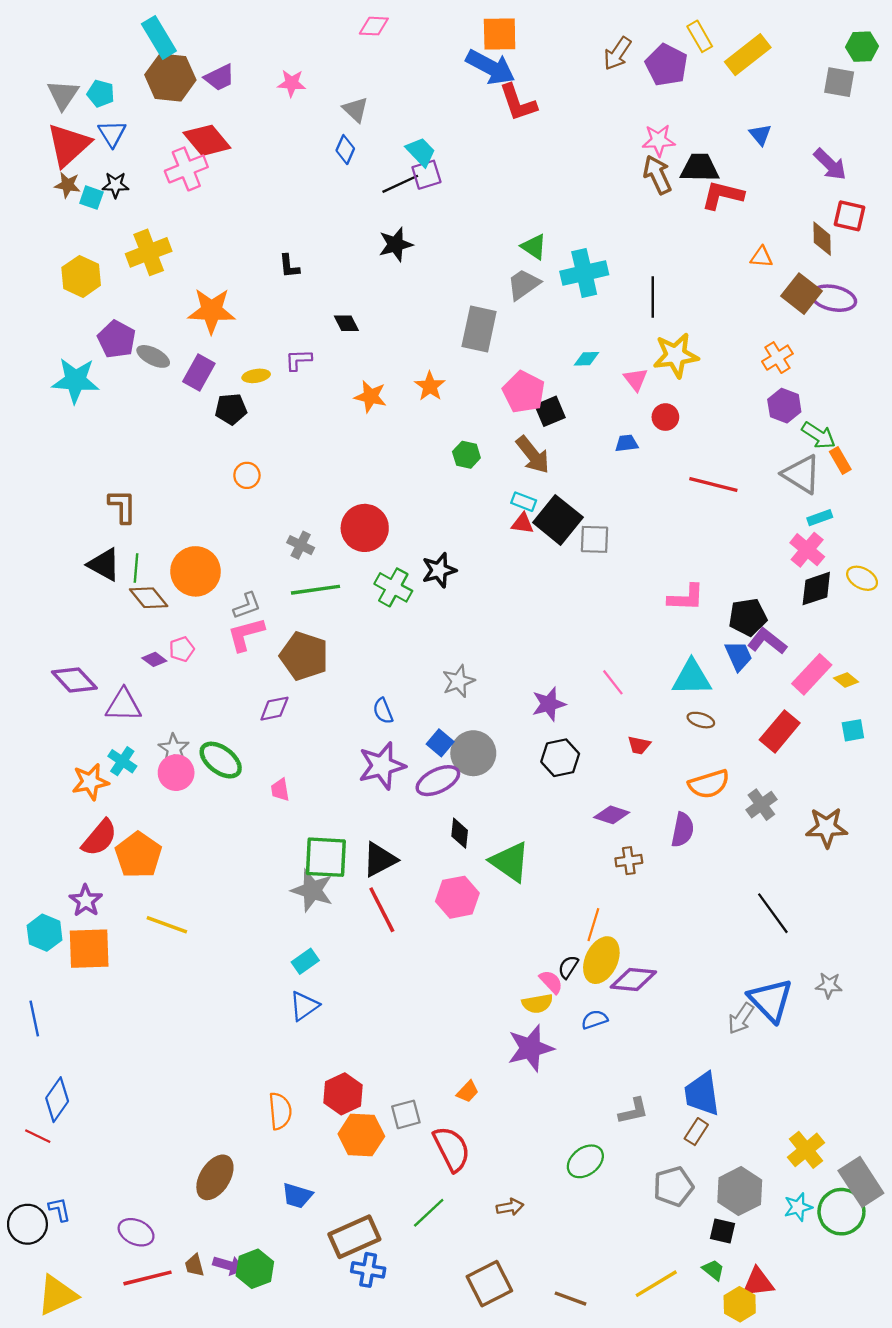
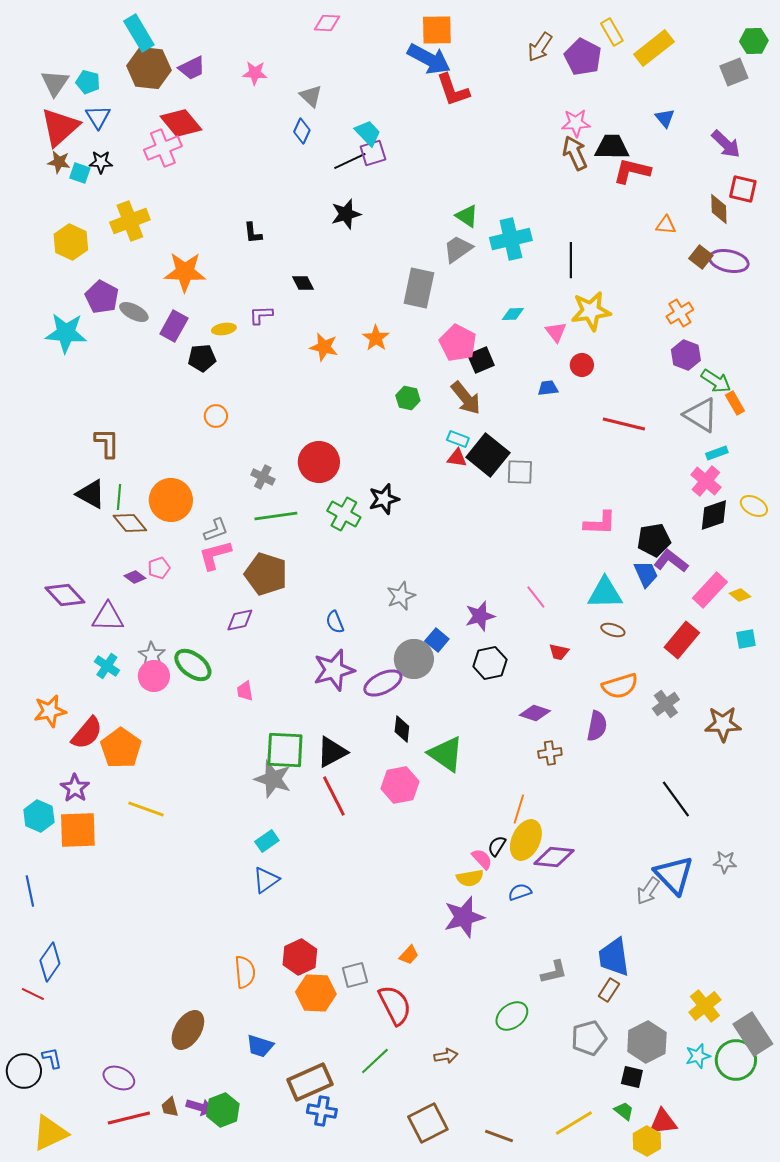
gray square: (839, 82) -> (734, 72), turned -32
brown square: (801, 294) -> (701, 257), size x0.7
blue square: (440, 743) -> (437, 640), moved
orange star: (90, 782) -> (50, 711), moved

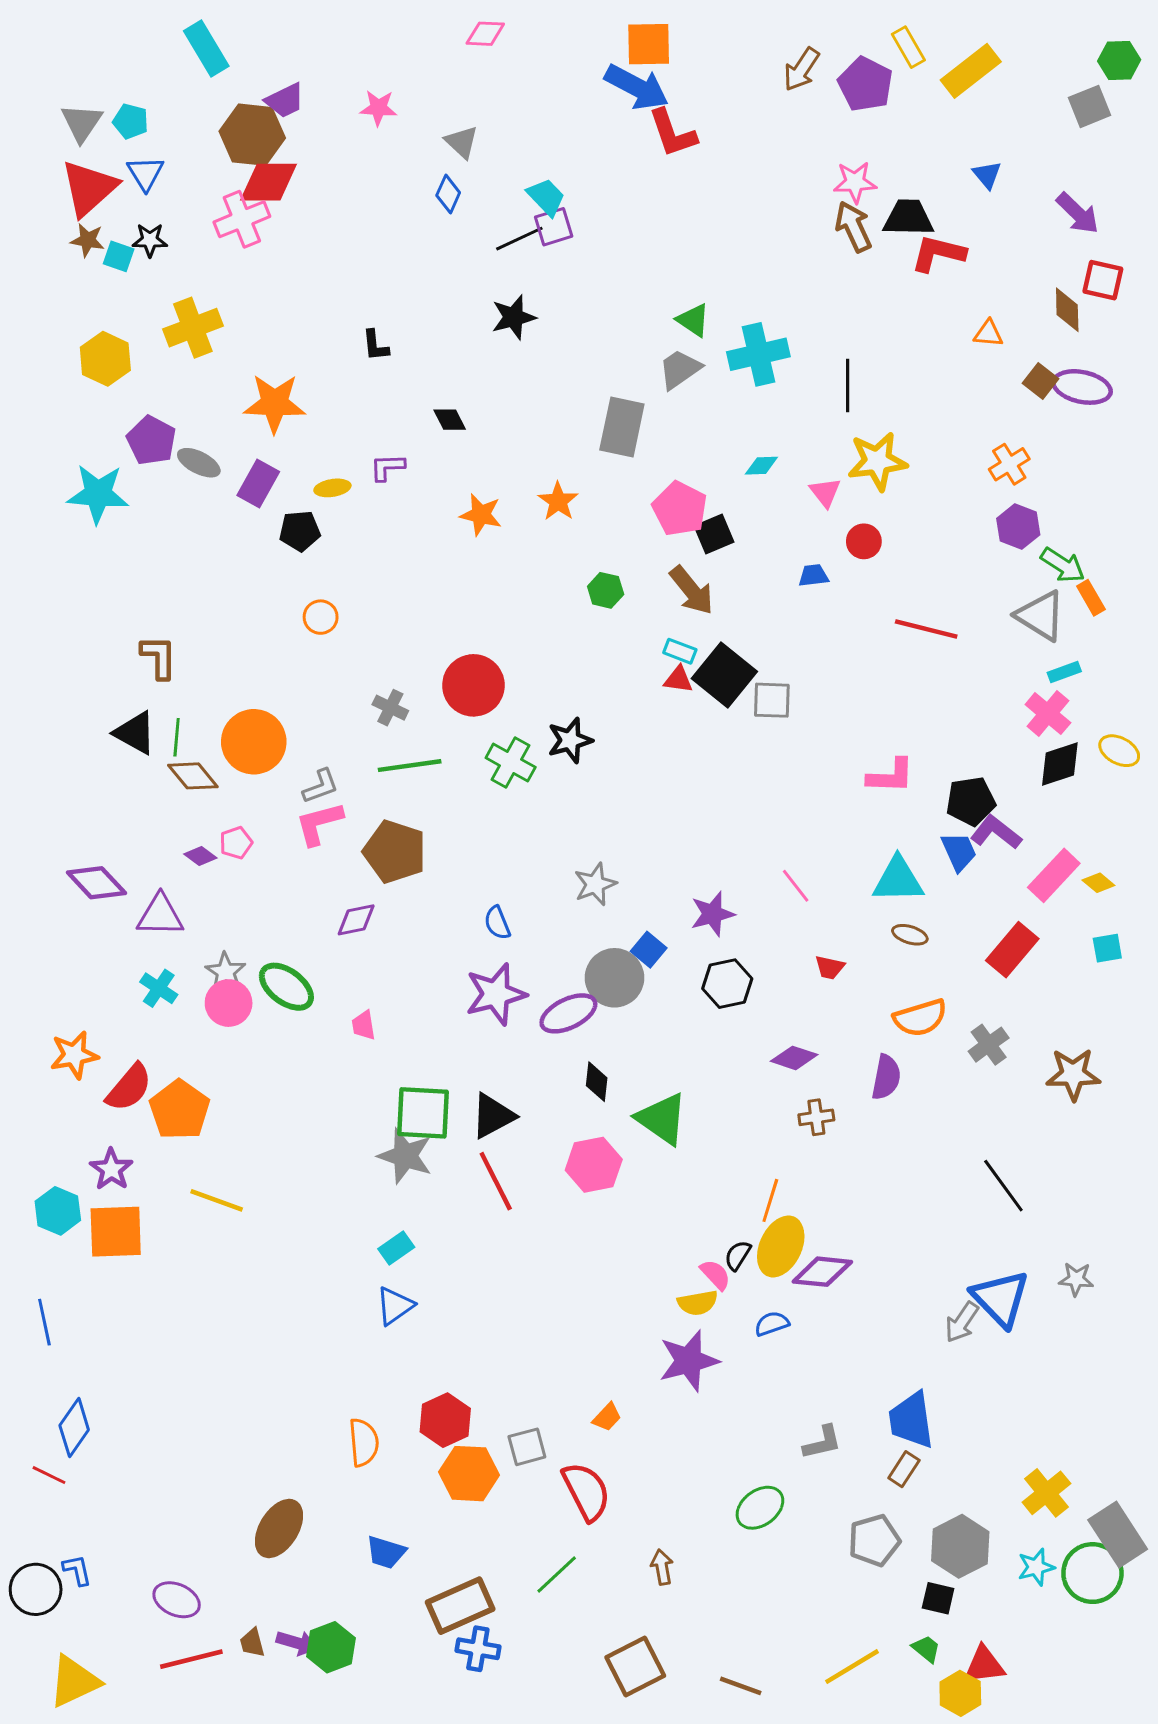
brown hexagon: (149, 68) -> (252, 135), moved
red diamond: (181, 123) -> (269, 182), turned -51
brown arrow: (446, 1056) -> (662, 1567), turned -90

